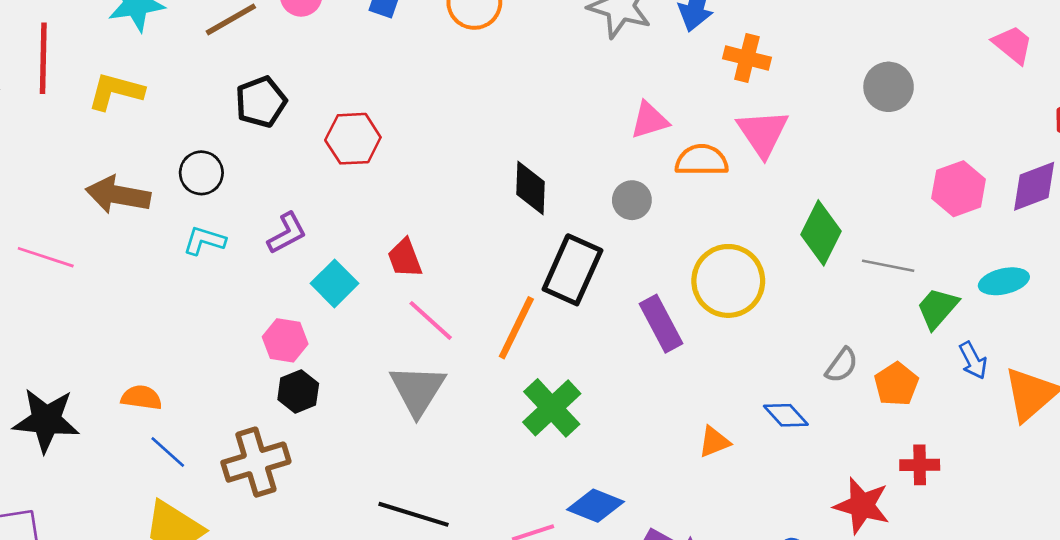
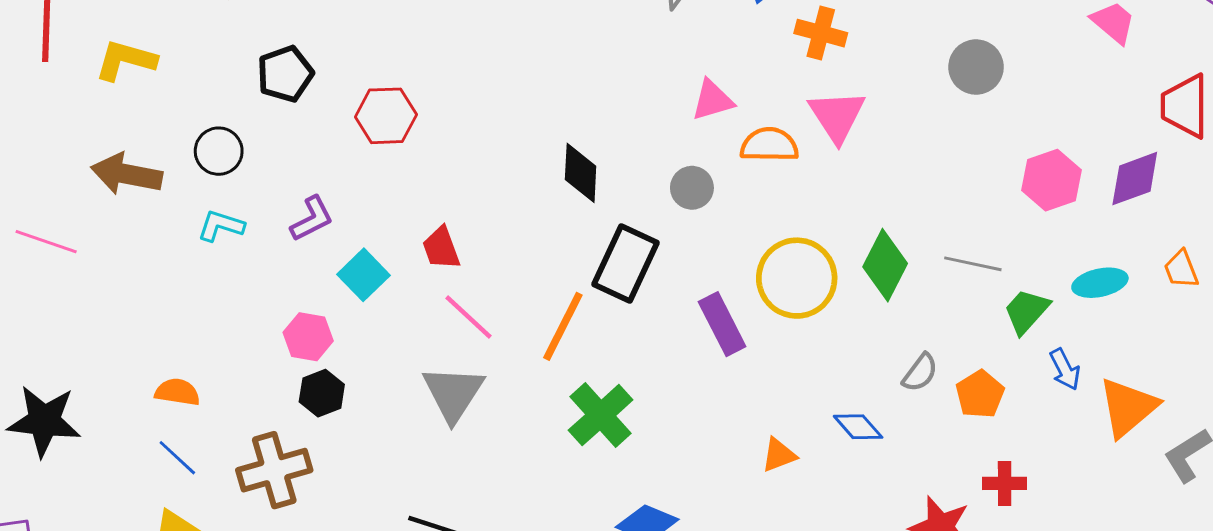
green diamond: (821, 233) -> (885, 265), moved
orange semicircle: (141, 398) -> (177, 392), moved

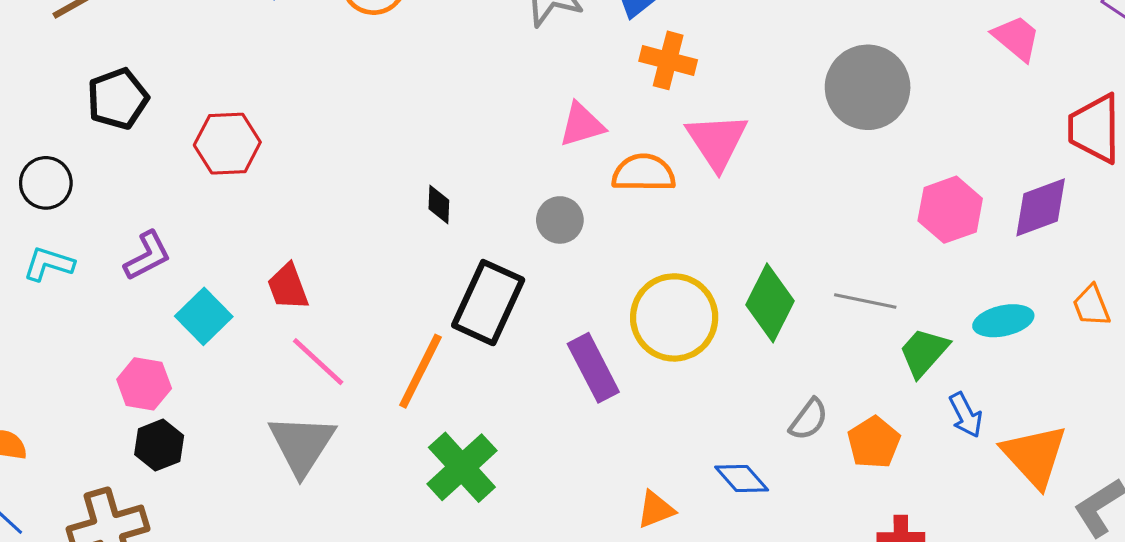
orange cross: (821, 33) -> (668, 60), moved
gray circle: (976, 67) -> (868, 87), size x1.4
black diamond: (581, 173) -> (439, 204), size x0.6
orange triangle: (1128, 407) -> (1034, 456), turned -32

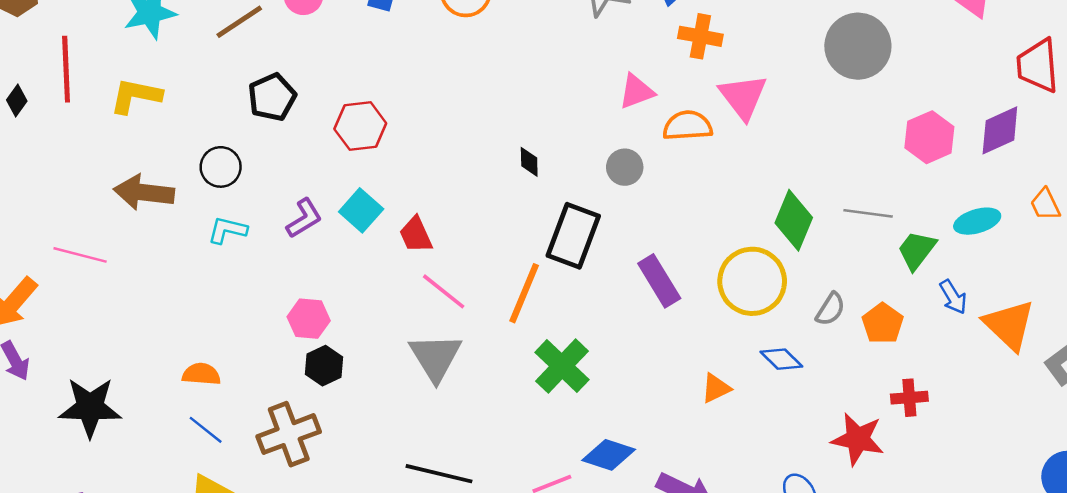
cyan square: (204, 316) -> (361, 210), moved
yellow circle: (674, 317) -> (752, 281), moved

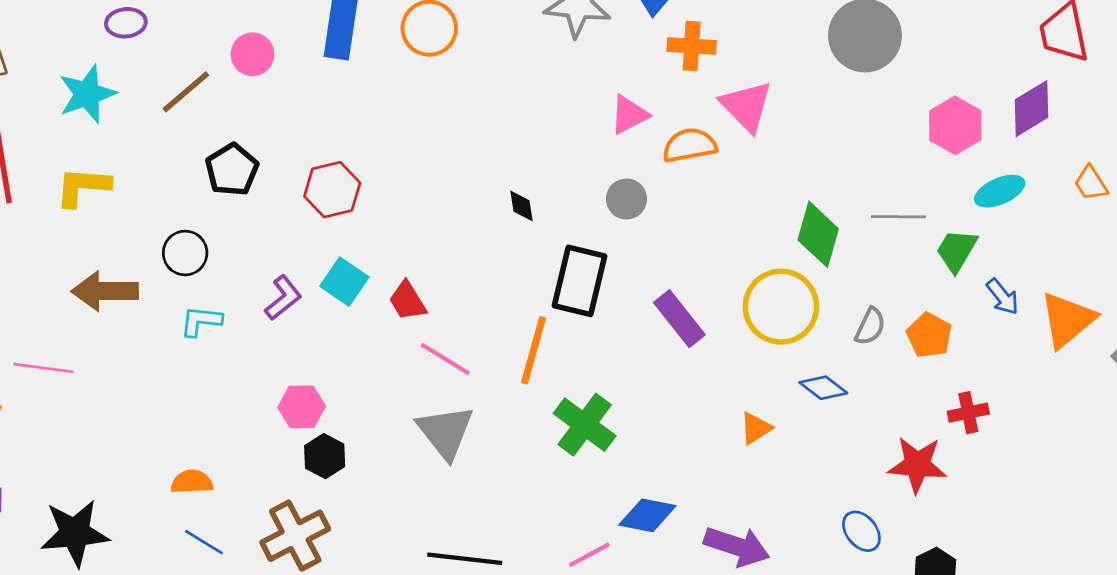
cyan ellipse: (977, 221) -> (1000, 191), moved
orange triangle: (1009, 325) -> (1067, 320), turned 44

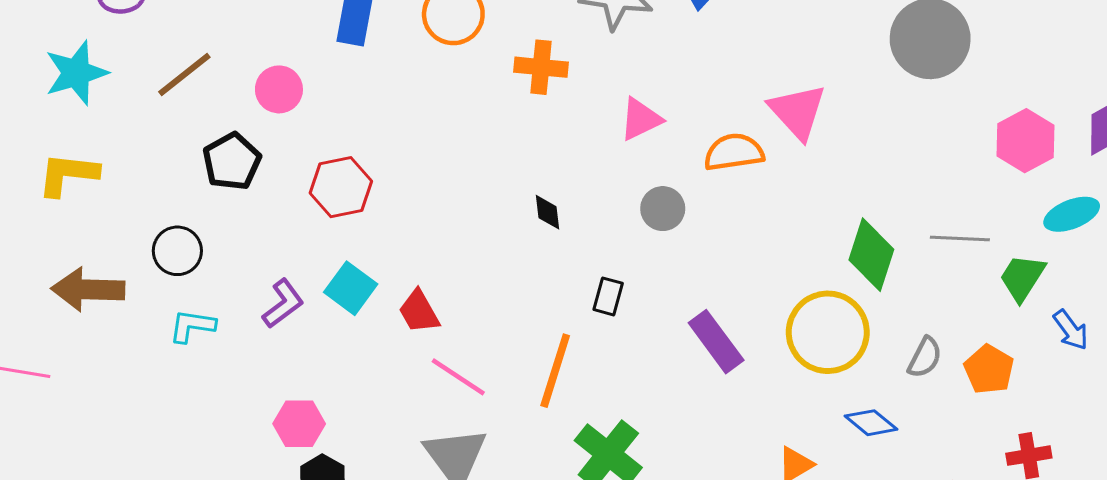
orange cross: (692, 46) -> (541, 67), moved
pink circle: (252, 54) -> (279, 89), moved
pink triangle: (629, 115) -> (641, 119), moved
black rectangle: (579, 281) -> (608, 296), size x0.5

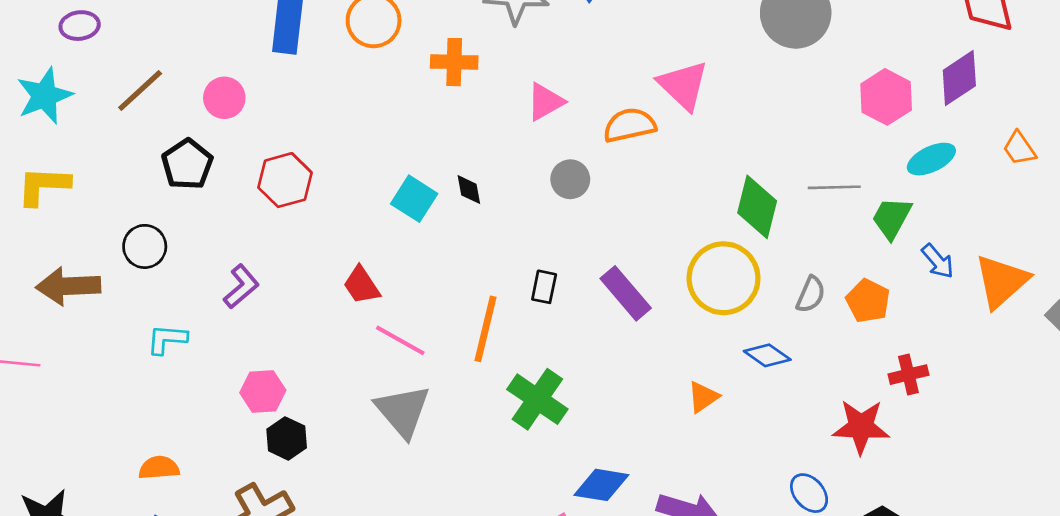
cyan square: (351, 288) -> (414, 199), moved
black rectangle: (608, 296) -> (544, 287), moved
cyan L-shape: (192, 326) -> (167, 339), moved

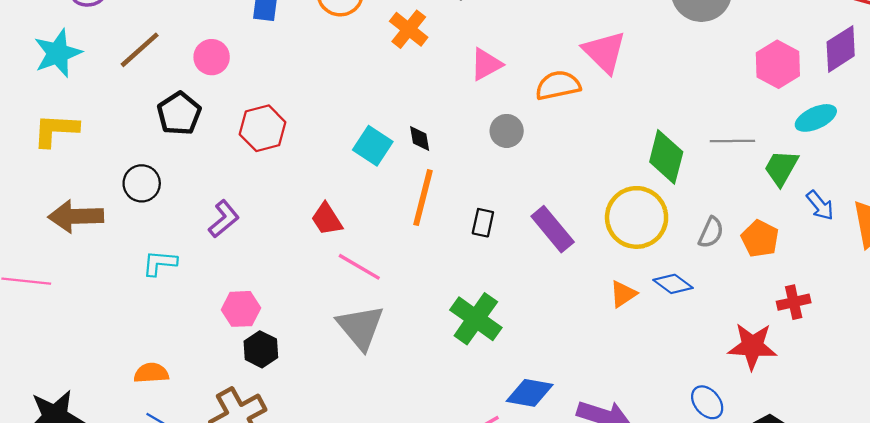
orange cross: (454, 62) -> (409, 29), turned 36
orange line: (485, 329) -> (423, 198), moved
orange triangle: (703, 397) -> (623, 294), moved

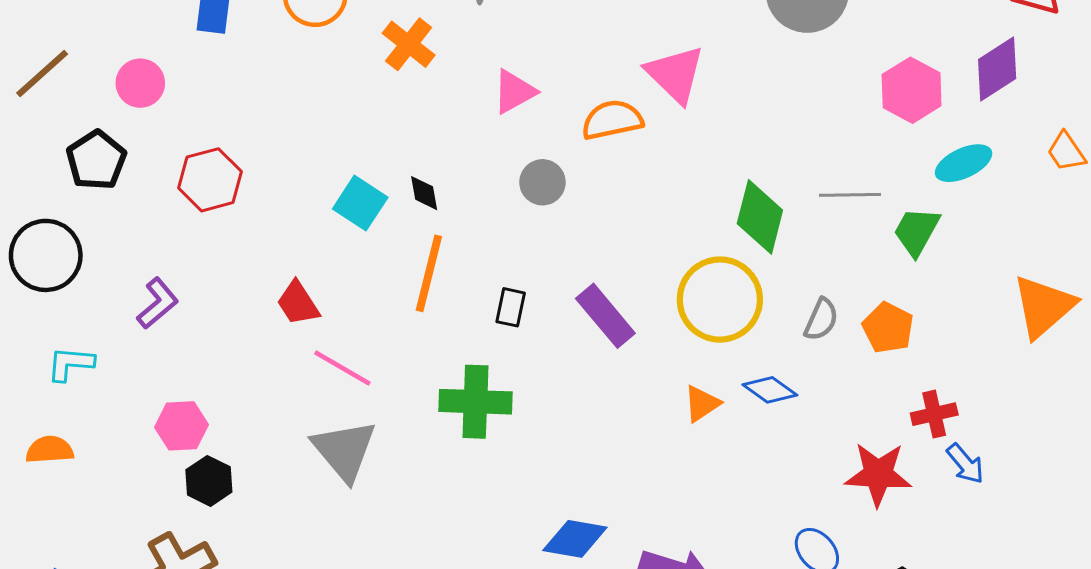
black circle: (142, 183) -> (46, 255), size x1.4
blue arrow: (820, 205) -> (965, 464), moved
green cross: (476, 319) -> (475, 402), moved, turned -33
orange semicircle: (151, 373) -> (50, 450), moved

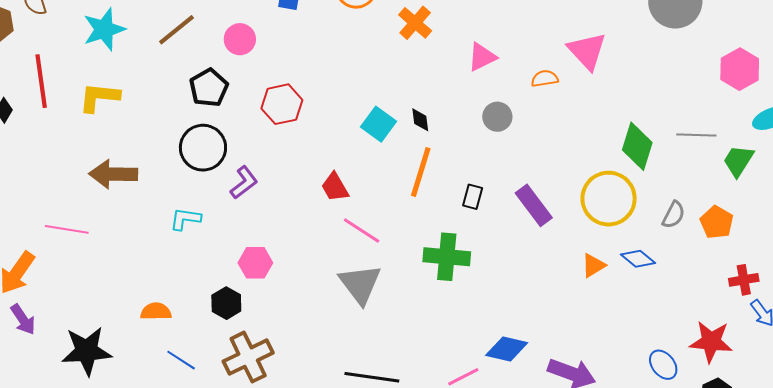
orange semicircle: (612, 120) -> (545, 79), size x0.7
black circle: (46, 255) -> (203, 148), moved
orange semicircle: (50, 450) -> (156, 311), moved
red star: (878, 474) -> (711, 342), moved
black hexagon: (209, 481) -> (226, 303), moved

